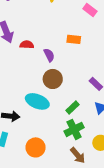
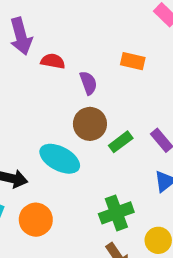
green rectangle: (72, 107) -> (121, 142), moved
orange circle: (36, 147) -> (36, 220), moved

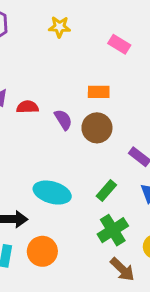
brown circle: (90, 124) -> (97, 128), moved
green rectangle: (121, 142) -> (106, 190), moved

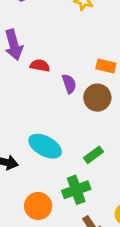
green cross: (113, 230) -> (76, 190), moved
orange circle: (42, 251) -> (38, 206), moved

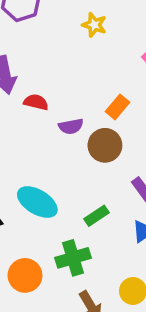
orange rectangle: (106, 66) -> (117, 107), turned -66
purple semicircle: (69, 84) -> (71, 126), turned 96

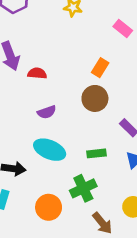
purple semicircle: (71, 126) -> (47, 112), moved
green rectangle: (97, 216) -> (97, 153), turned 36

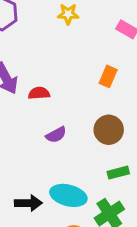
brown circle: (95, 98) -> (109, 130), moved
cyan ellipse: (50, 150) -> (68, 195), moved

